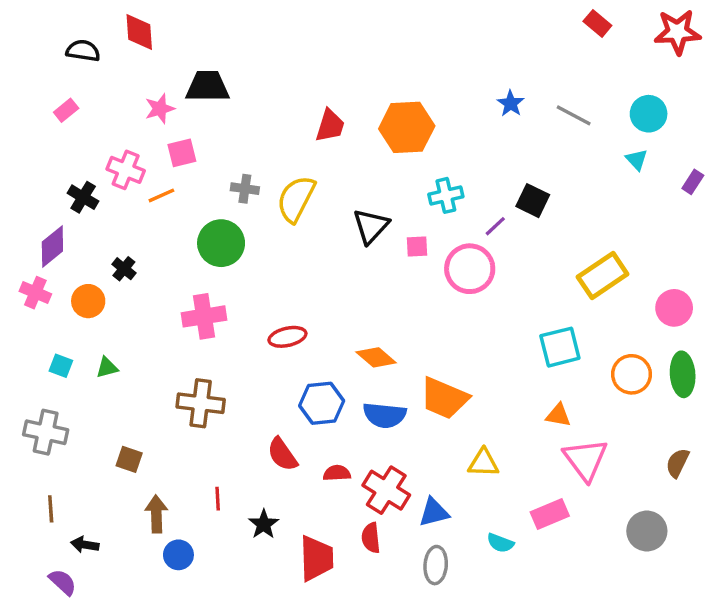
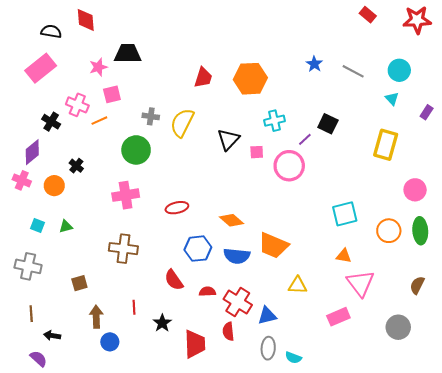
pink rectangle: (66, 110) -> (41, 68), size x2.0
yellow rectangle: (603, 276) -> (386, 145), moved, turned -40
brown square: (129, 459) -> (79, 283), turned -35
cyan semicircle: (500, 543) -> (293, 358), moved

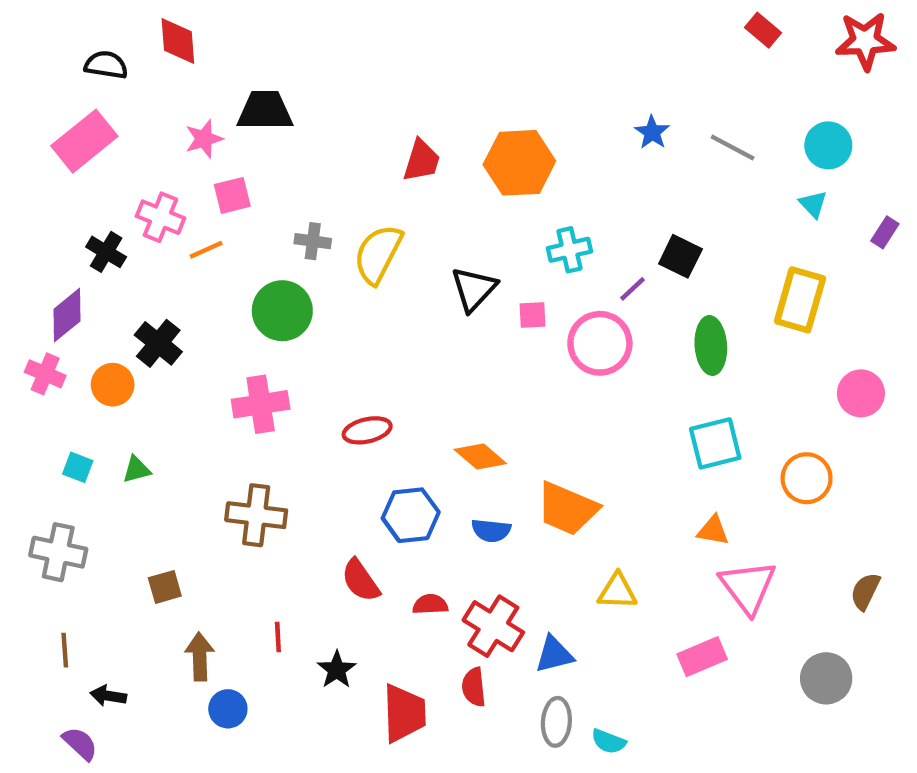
black cross: (76, 166) -> (158, 343), size x1.5
green ellipse: (420, 231) -> (711, 346), moved
blue semicircle: (237, 256) -> (491, 530), size x0.7

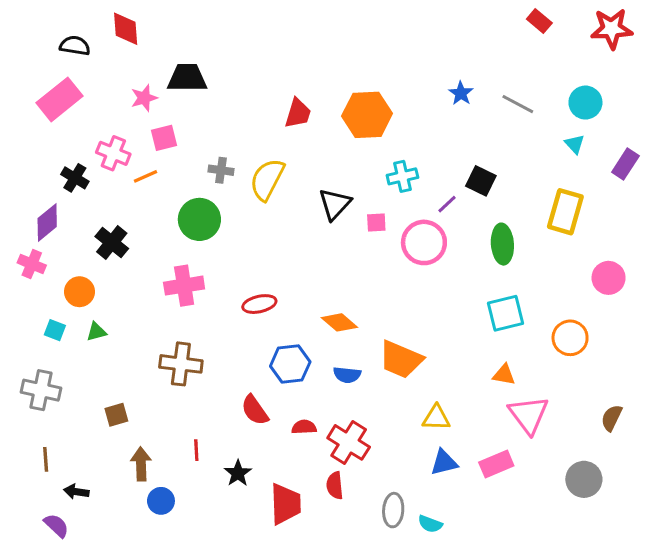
purple rectangle: (885, 232) -> (625, 164), size x1.4
orange circle: (113, 385) -> (79, 292), moved
blue triangle: (554, 654) -> (444, 462), moved

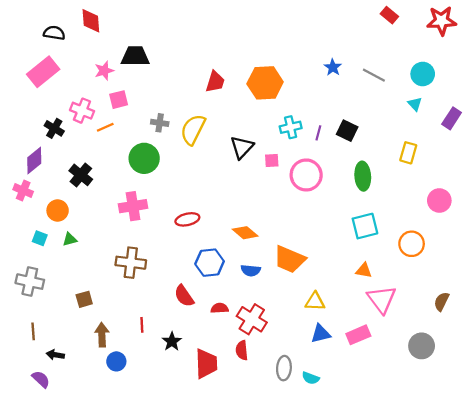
purple line: (447, 204) -> (318, 133), moved, turned -32
yellow rectangle: (565, 212) -> (408, 153), size x0.7

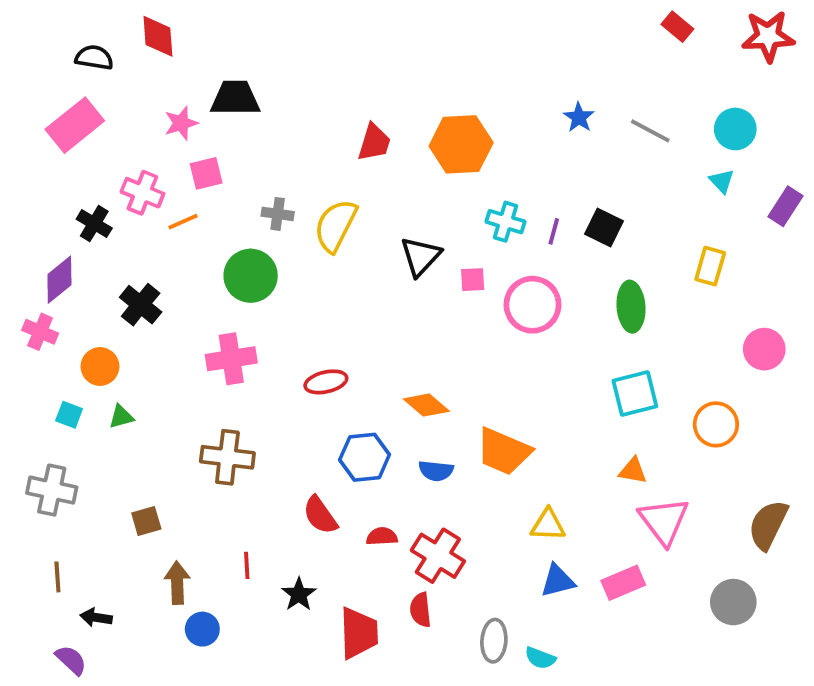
cyan cross: (291, 127) -> (505, 222), turned 30
brown semicircle: (442, 301) -> (768, 525), size x1.5

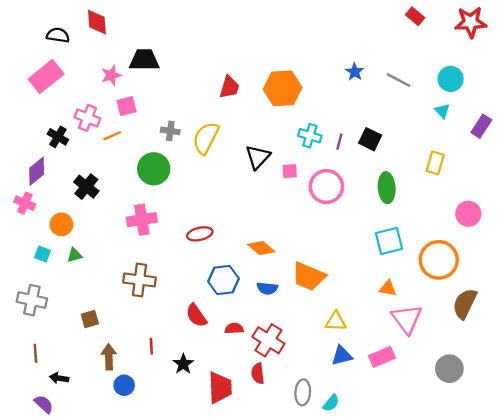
orange circle: (716, 424) -> (439, 260), size x1.4
brown semicircle: (768, 525) -> (465, 304), moved
cyan semicircle: (540, 658) -> (331, 403), turned -72

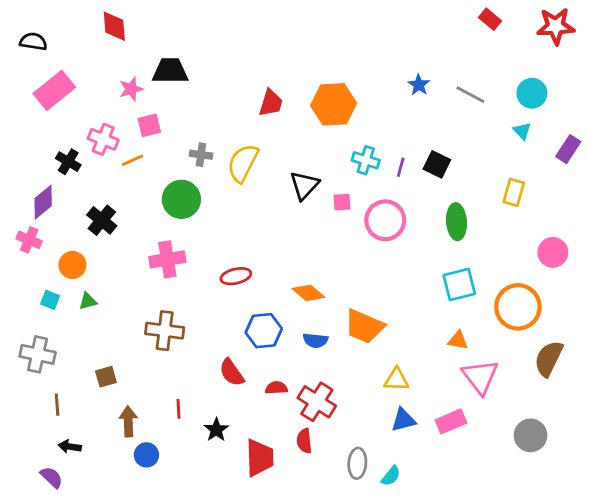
black semicircle: (58, 35) -> (33, 42), moved
brown line: (35, 353) -> (57, 405), moved

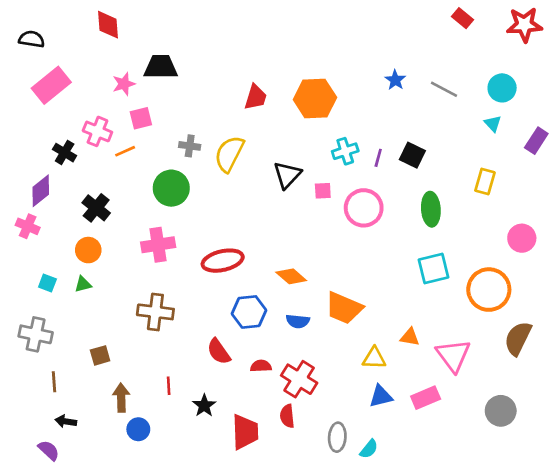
cyan cross: (366, 160) -> (345, 151), turned -35
orange circle: (72, 265) -> (88, 250), moved
red ellipse: (236, 276) -> (223, 261), size x1.4
orange triangle: (458, 340) -> (410, 337), moved

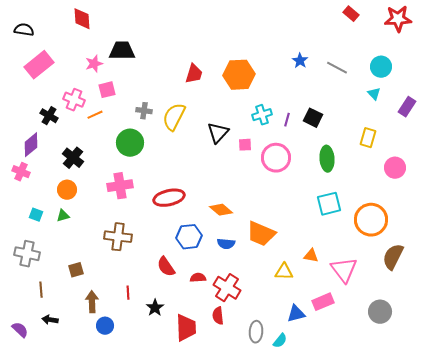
pink circle: (522, 238) -> (395, 168), moved
blue triangle: (381, 396) -> (296, 314), moved
purple semicircle: (49, 450) -> (20, 330), moved

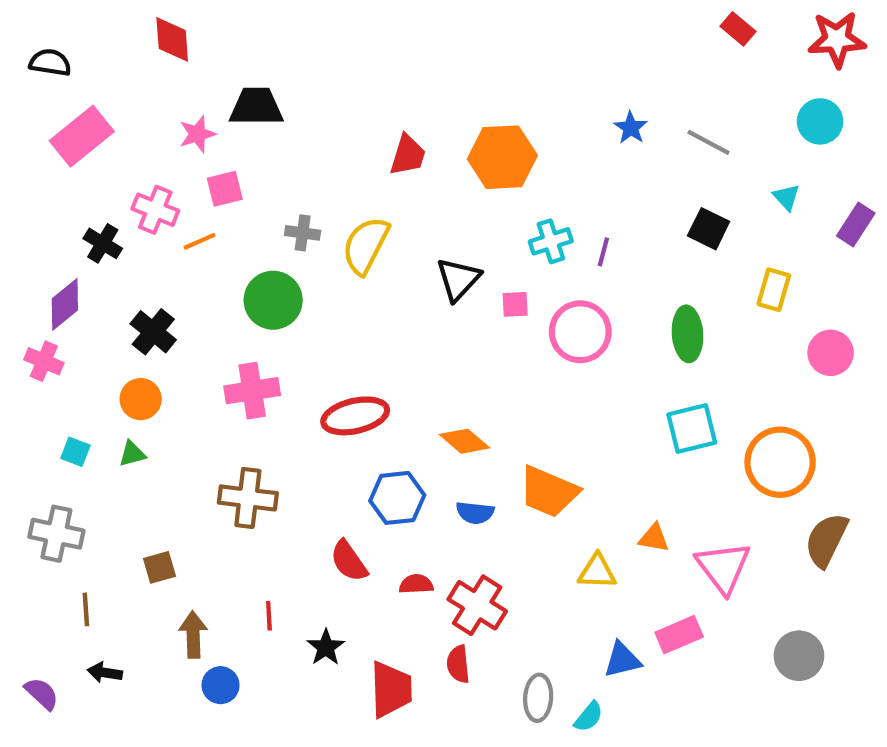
cyan circle: (381, 67) -> (820, 121), moved
black square: (313, 118) -> (709, 229), moved

